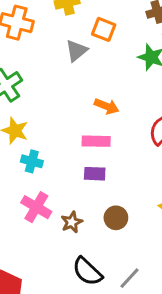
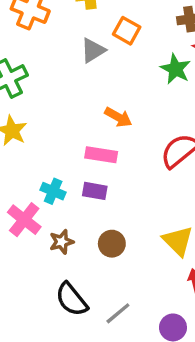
cyan cross: (32, 161) -> (53, 191), moved

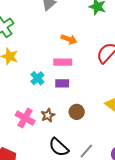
cyan cross: (53, 191) -> (37, 78), moved, turned 32
pink cross: (24, 220) -> (25, 118), moved

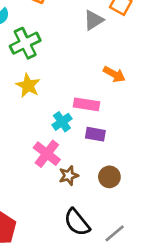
pink rectangle: (63, 62) -> (86, 104), moved
pink cross: (25, 118) -> (47, 154), moved

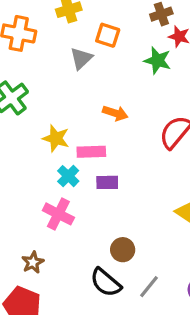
yellow star: (28, 85) -> (56, 138), moved
brown star: (69, 176) -> (33, 262), moved
brown circle: (109, 177) -> (123, 250), moved

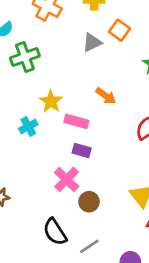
cyan cross: (68, 176) -> (28, 127), moved
pink cross: (58, 214) -> (67, 179), moved
brown circle: (123, 250) -> (89, 202), moved

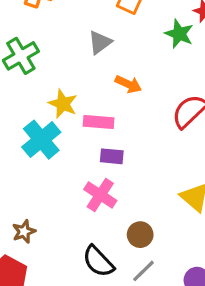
gray triangle: (92, 42) -> (100, 42), moved
cyan cross: (28, 127) -> (41, 140), size x1.6
brown circle: (89, 202) -> (140, 235), moved

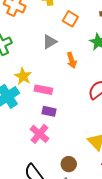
orange arrow: (128, 84) -> (72, 60), moved, turned 42
brown circle: (140, 235) -> (69, 164), moved

